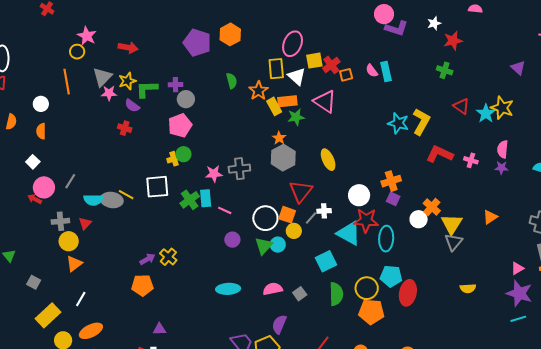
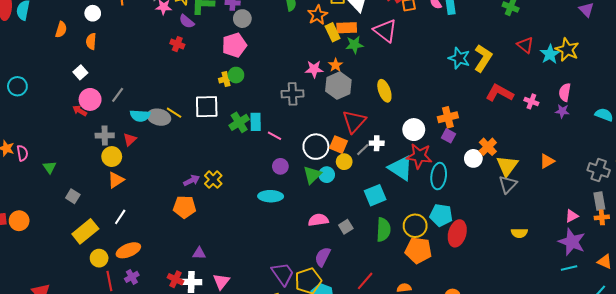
pink star: (214, 174) -> (314, 69), moved
cyan ellipse: (228, 289) -> (271, 196), moved

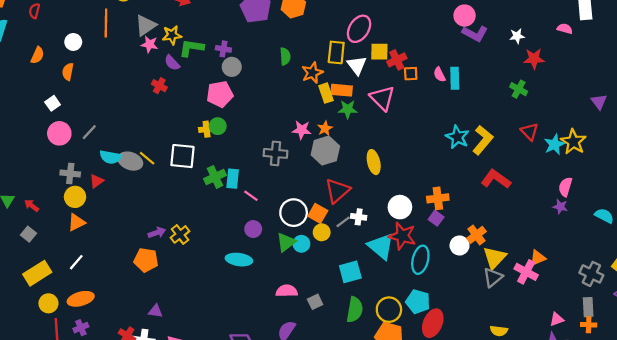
pink cross: (531, 101) -> (526, 272), moved, size x1.5
red arrow: (80, 111) -> (32, 205), moved

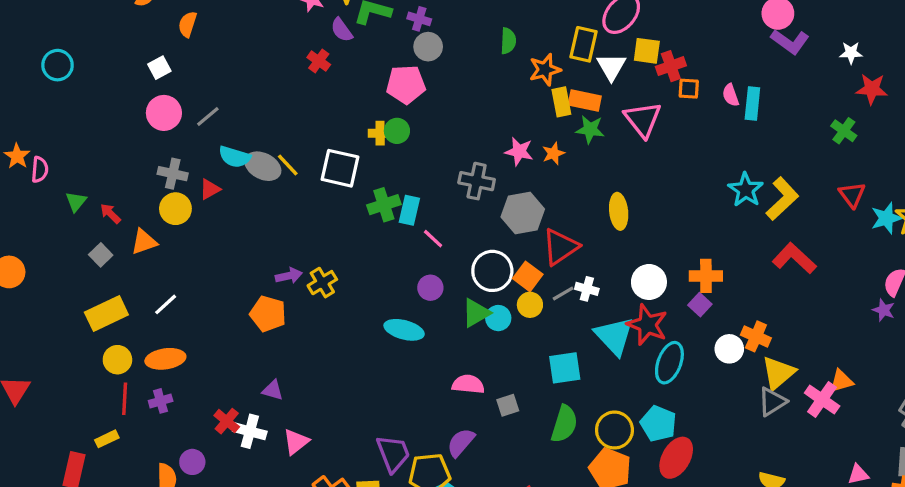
gray hexagon: (325, 151) -> (523, 213), moved
orange triangle: (76, 222) -> (144, 242), moved
orange cross: (476, 235) -> (756, 336), turned -36

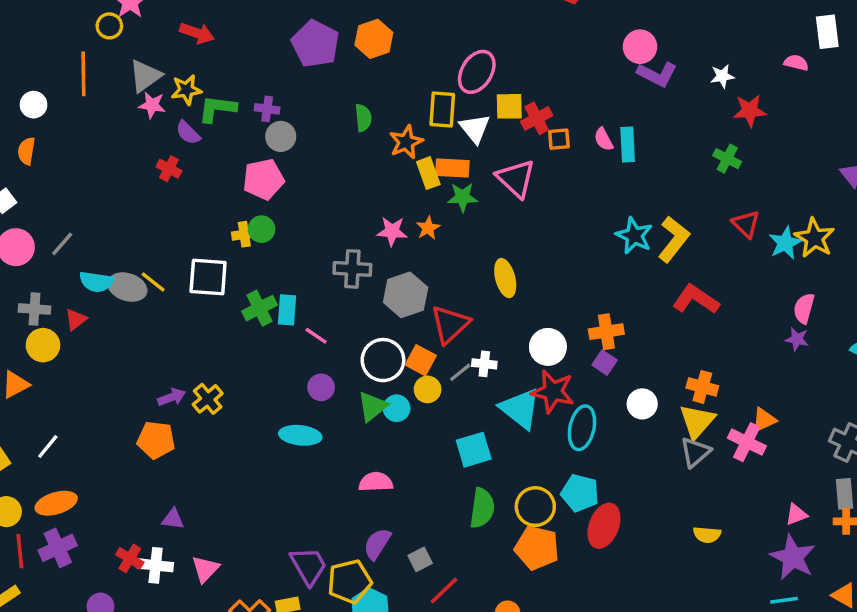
orange cross: (756, 336) -> (702, 387), moved
purple cross: (161, 401) -> (58, 548), size x1.5
gray square: (508, 405) -> (420, 559), moved

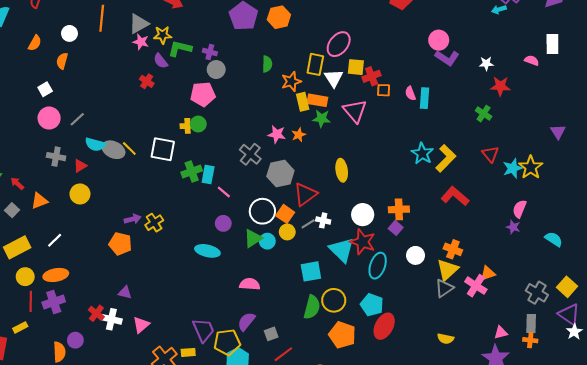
gray cross: (352, 269) -> (250, 154), turned 30
yellow circle: (43, 345) -> (80, 194), moved
yellow circle: (535, 507) -> (334, 300), moved

